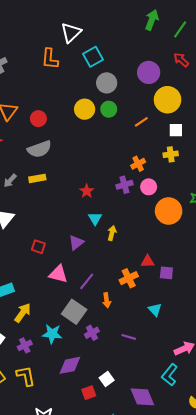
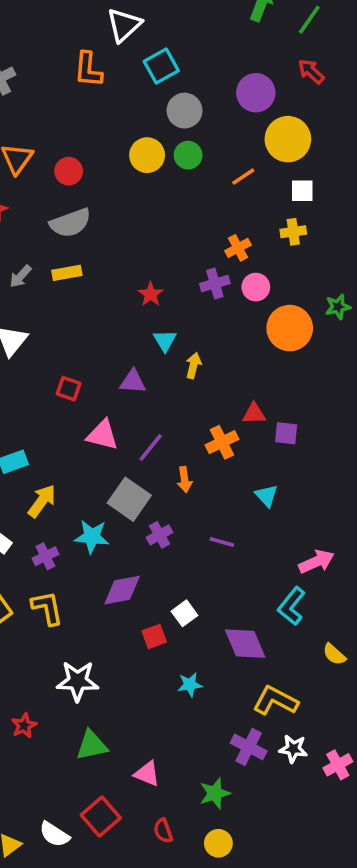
purple triangle: (76, 243) -> (133, 382), turned 42

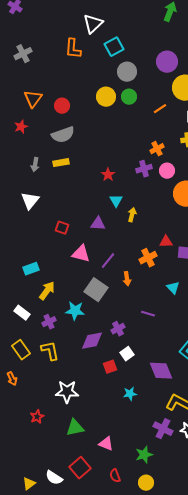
gray arrow: (20, 276) -> (35, 165), turned -32
purple cross: (160, 535) -> (118, 329), moved

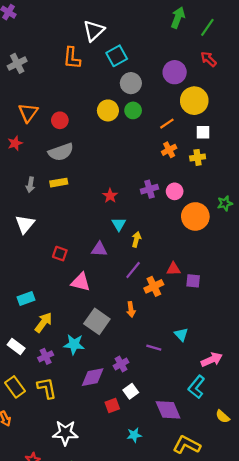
orange cross: (157, 149) -> (169, 150), moved
purple line: (108, 261) -> (133, 270), moved
cyan triangle: (173, 288) -> (181, 334), moved

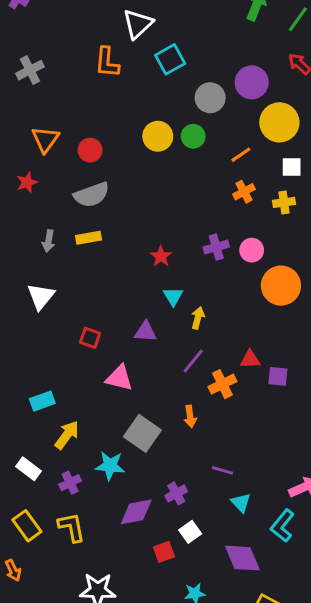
gray circle: (131, 83) -> (210, 98), moved
cyan triangle: (181, 334) -> (241, 503), moved

